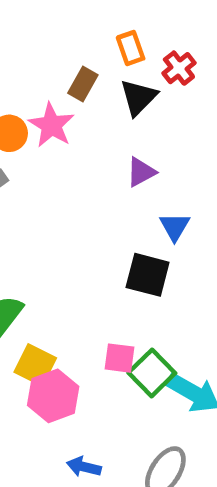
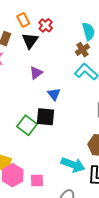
pink square: (120, 358) -> (37, 180), moved
green square: (152, 373) -> (27, 125), moved

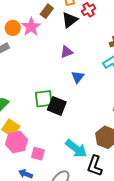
black square: (46, 117) -> (57, 106), moved
green square: (27, 125) -> (44, 99), turned 30

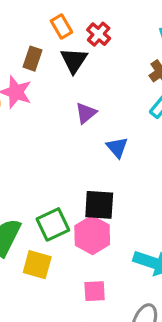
green square: (44, 99) -> (53, 224), moved
pink hexagon: (17, 142) -> (92, 235), moved

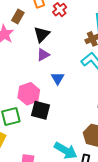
black triangle: (74, 60) -> (42, 34), moved
pink hexagon: (92, 235) -> (29, 94), moved

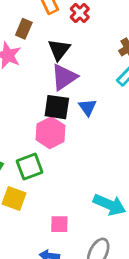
purple triangle: (43, 55) -> (64, 77), size x1.5
black square: (40, 110) -> (57, 107), moved

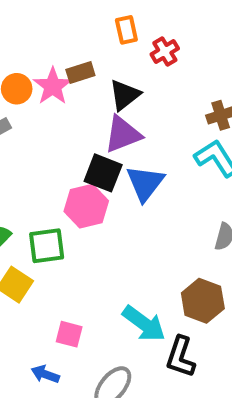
brown rectangle: (24, 29) -> (80, 73), moved, turned 36
blue triangle: (88, 107) -> (145, 183), size x1.5

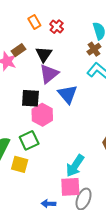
black square: (103, 173) -> (30, 98), moved
cyan arrow: (144, 324) -> (75, 166), moved, turned 105
pink square: (69, 334) -> (70, 187), moved, size x1.5

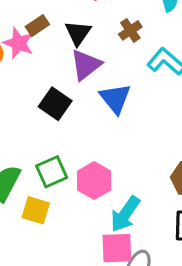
brown cross: (94, 49) -> (130, 30), moved
black square: (30, 98) -> (55, 104), turned 30
pink hexagon: (42, 115) -> (94, 181), moved

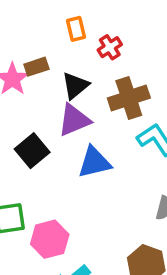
brown cross: (130, 30) -> (129, 98), size x1.6
blue triangle: (115, 98) -> (94, 162), turned 40

